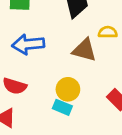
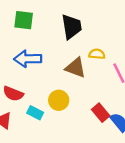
cyan rectangle: (62, 107) -> (35, 113), moved

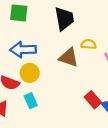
yellow circle: (59, 100) -> (30, 73), moved
cyan rectangle: (35, 113) -> (31, 101), turned 40

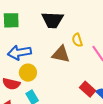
black trapezoid: (64, 19) -> (52, 20), turned 110
yellow semicircle: (89, 44) -> (77, 40), turned -104

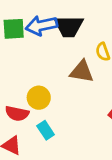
blue arrow: (19, 53) -> (42, 26), moved

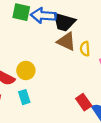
brown triangle: (82, 72) -> (66, 41), moved

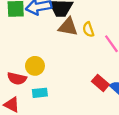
cyan rectangle: (24, 97) -> (40, 93), turned -64

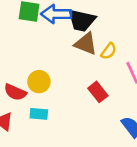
yellow semicircle: (88, 29) -> (109, 51), turned -136
red rectangle: (100, 83) -> (98, 92), moved

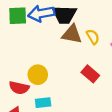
yellow semicircle: (109, 51) -> (93, 37), turned -56

